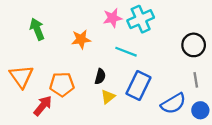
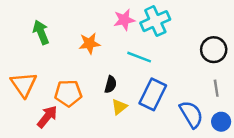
blue semicircle: (173, 103) -> (191, 114), turned -90

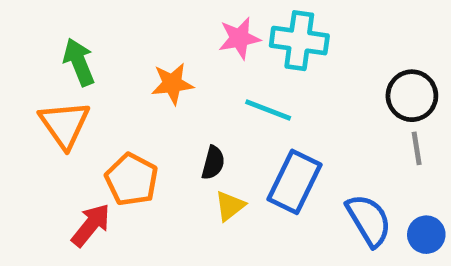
cyan cross: (155, 21) -> (299, 41), turned 32
orange triangle: (24, 84) -> (65, 124), moved
gray line: (216, 88) -> (417, 148), moved
orange pentagon: (68, 93) -> (132, 180), turned 30

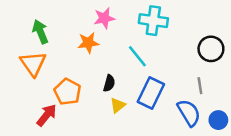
pink star: (239, 38) -> (104, 18), moved
cyan line: (268, 110) -> (137, 56), turned 30
gray line: (417, 148) -> (200, 86), moved

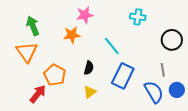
cyan cross: (153, 21) -> (138, 17), moved, size x0.7
yellow triangle: (118, 105) -> (90, 92), moved
blue circle: (218, 120) -> (177, 90), moved

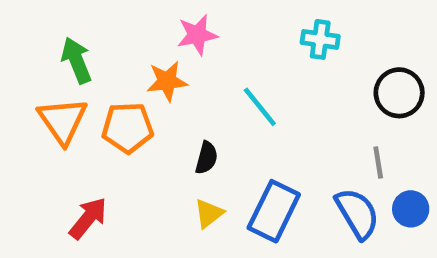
orange pentagon: (55, 75) -> (128, 128), moved, turned -30
blue rectangle: (123, 76) -> (274, 211), moved

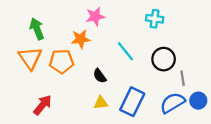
black circle: (399, 93) -> (164, 59), moved
black semicircle: (206, 158) -> (100, 76), turned 128
yellow triangle: (209, 214) -> (101, 103), turned 32
blue semicircle: (357, 214) -> (173, 103), turned -90

